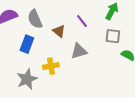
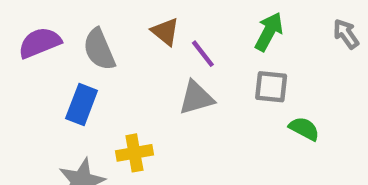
brown triangle: (59, 31) -> (165, 32), moved
gray triangle: (79, 51) -> (196, 98), moved

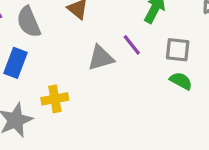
purple line: (203, 54) -> (132, 45), moved
gray square: (271, 87) -> (178, 50), moved

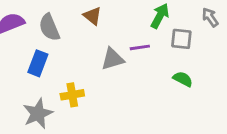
purple line: (132, 45) -> (140, 47), turned -60
gray square: (178, 50) -> (181, 39), moved

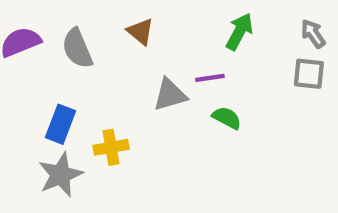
gray square: (181, 39) -> (309, 74), moved
blue rectangle: (38, 63) -> (60, 124), moved
green semicircle: (183, 79) -> (227, 118), moved

